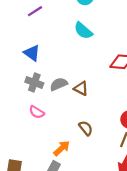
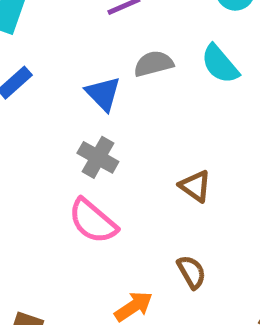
gray semicircle: (59, 84) -> (154, 64), moved
pink semicircle: (37, 112) -> (93, 221), size x1.5

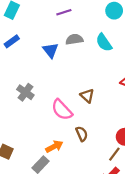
gray cross: (98, 157) -> (25, 92), moved
pink semicircle: (93, 221) -> (62, 110), moved

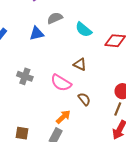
cyan semicircle: (104, 43) -> (84, 30), moved
blue triangle: (51, 50) -> (37, 33), turned -49

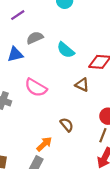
brown triangle: (80, 64) -> (82, 85), moved
pink semicircle: (61, 83) -> (36, 88), moved

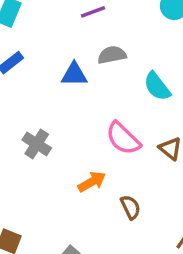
pink semicircle: (36, 88) -> (123, 138), moved
orange arrow: (44, 144) -> (92, 182), moved

